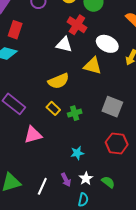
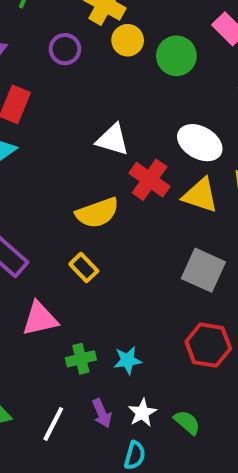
red cross: (77, 25) -> (150, 180), moved
yellow triangle: (93, 66) -> (200, 195), moved
green cross: (75, 113) -> (81, 359), moved

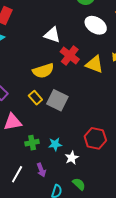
white ellipse: (200, 143) -> (96, 25), moved
gray square: (203, 270) -> (57, 100), moved
white star: (142, 413) -> (72, 158), moved
green semicircle: (187, 422) -> (79, 184), moved

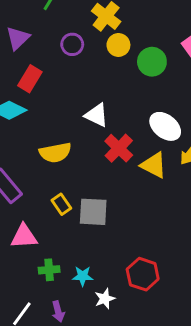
white ellipse: (96, 25) -> (165, 126), moved
yellow semicircle: (43, 71) -> (55, 153), moved
gray square: (57, 100) -> (93, 212), turned -30

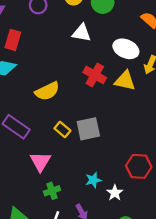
white triangle: (97, 115) -> (82, 33), moved
pink triangle: (24, 236) -> (40, 162), turned -40
green cross: (49, 270) -> (52, 191), moved

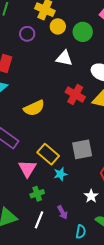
yellow rectangle: (62, 129) -> (48, 154), moved, size x1.5
gray square: (88, 129) -> (82, 149), moved
cyan star: (93, 180) -> (60, 174), moved

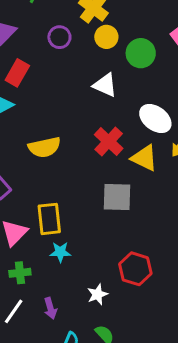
gray square: (82, 149) -> (117, 197), moved
yellow rectangle: (48, 154) -> (49, 219), turned 30

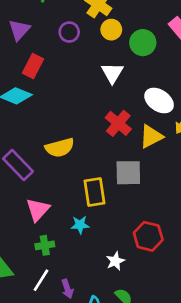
white triangle: (105, 85) -> (112, 73), turned 40
yellow semicircle: (44, 147) -> (60, 148), moved
yellow triangle: (144, 158) -> (151, 136), turned -50
yellow rectangle: (49, 219) -> (94, 192), moved
purple arrow: (50, 308) -> (67, 289), moved

